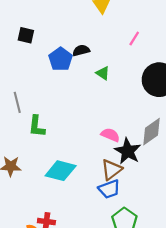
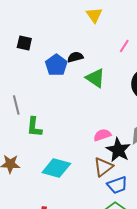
green triangle: (103, 73) -> (95, 78), size x1.5
pink semicircle: (110, 135) -> (102, 135), turned -42
blue trapezoid: (109, 189) -> (117, 185), moved

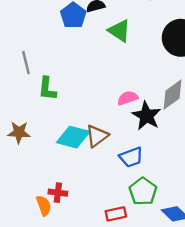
brown triangle: (103, 167) -> (97, 136), moved
blue trapezoid: (117, 185) -> (131, 157), moved

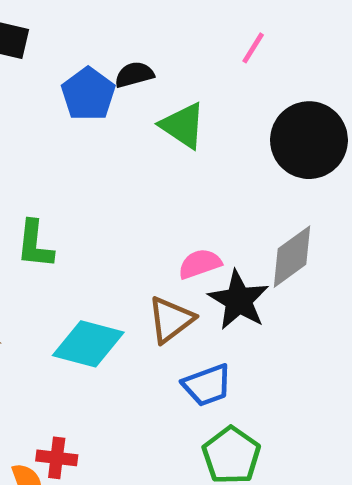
brown triangle: (97, 136) -> (171, 320), moved

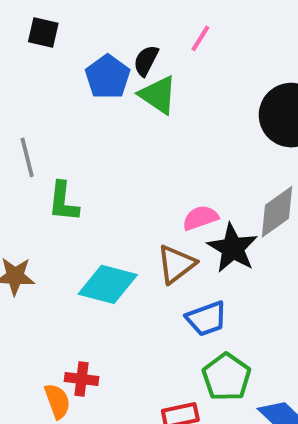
pink line: (253, 48) -> (200, 38), moved
black semicircle: (134, 75) -> (146, 61), turned -48
green triangle: (183, 126) -> (158, 95), moved

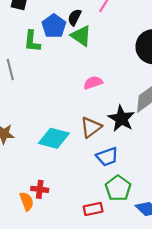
green L-shape: (63, 202) -> (32, 41), moved
pink semicircle: (200, 218) -> (93, 83), moved

